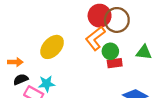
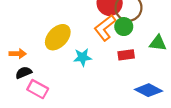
green circle: (110, 51) -> (124, 27), moved
cyan star: (47, 84) -> (83, 57), moved

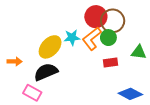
cyan star: (83, 57) -> (72, 38), moved
black semicircle: (24, 73) -> (46, 72), moved, size x1.6

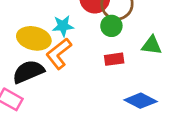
orange L-shape: (92, 39) -> (59, 54), moved
yellow ellipse: (50, 47) -> (34, 38), turned 60

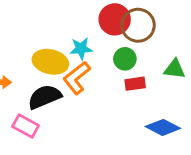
green circle: (111, 26) -> (125, 59), moved

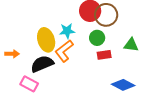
yellow ellipse: (50, 62) -> (46, 40), turned 60

